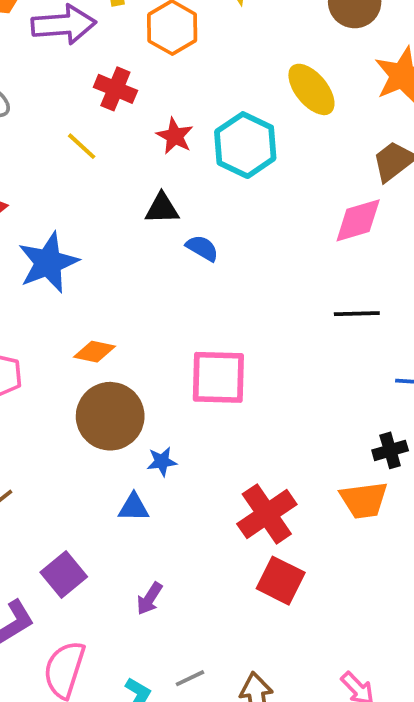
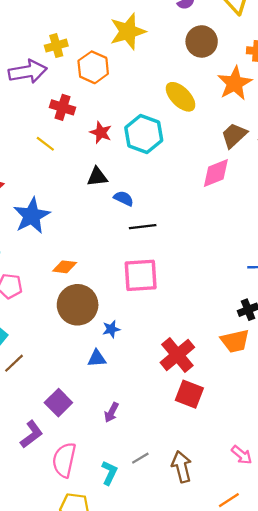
black line: (357, 314) -> (143, 227), moved

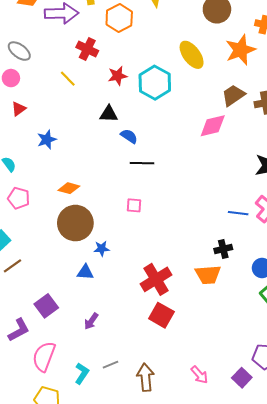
red star: (101, 132) -> (118, 76), turned 30
blue star: (32, 216) -> (47, 140), size x0.6
pink square: (141, 275) -> (134, 205), size x0.5

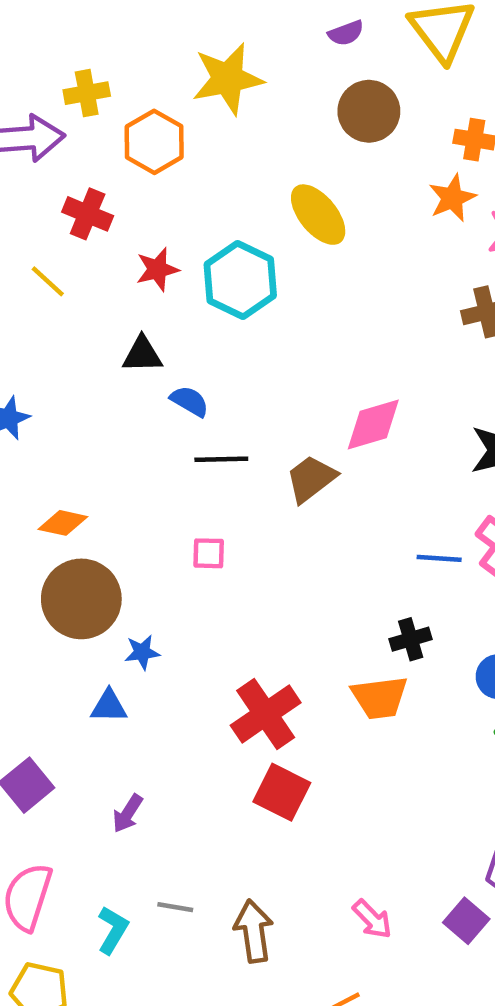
orange star: (240, 50) -> (452, 198), moved, size x0.7
brown trapezoid: (233, 95) -> (311, 479), moved
pink diamond: (213, 126) -> (373, 425), moved
gray line: (111, 365) -> (175, 907), turned 35

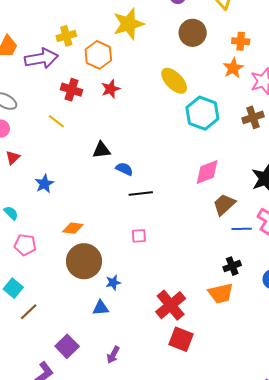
red star: (157, 269) -> (111, 89), moved
cyan hexagon: (240, 280) -> (202, 113), moved
brown trapezoid: (311, 479) -> (224, 205), moved

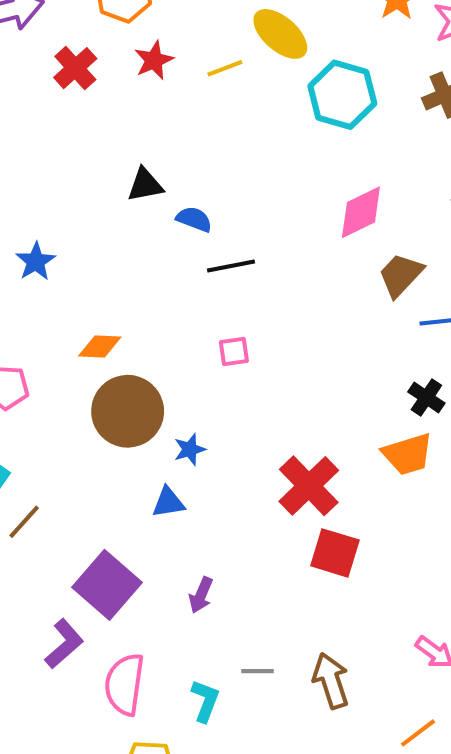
red cross: (72, 90) -> (75, 68), turned 35
yellow line: (56, 121) -> (225, 68), moved, turned -54
black cross: (232, 266) -> (426, 397), turned -30
purple square: (67, 346) -> (107, 585), size x1.4

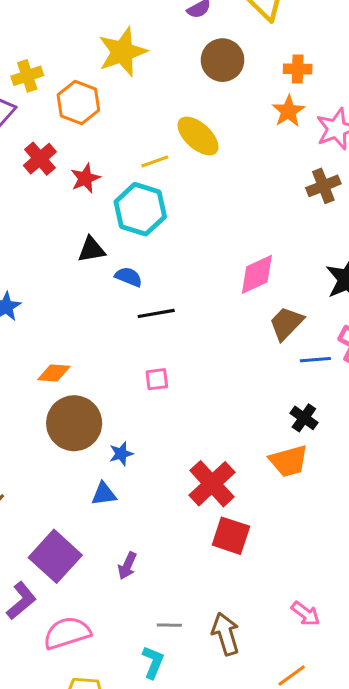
red star: (154, 60) -> (85, 178), moved
cyan hexagon: (342, 95) -> (140, 209), moved
pink semicircle: (125, 684) -> (67, 633), turned 63
cyan L-shape: (205, 701) -> (153, 662), moved

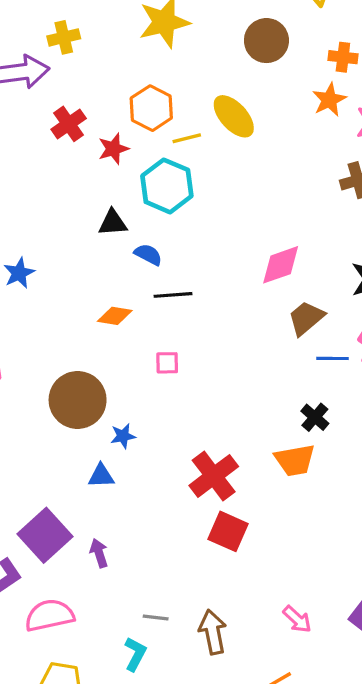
orange hexagon: (78, 103) -> (151, 108), moved
orange diamond: (54, 373) -> (115, 316), moved
purple arrow: (127, 566) -> (99, 553), moved, turned 132

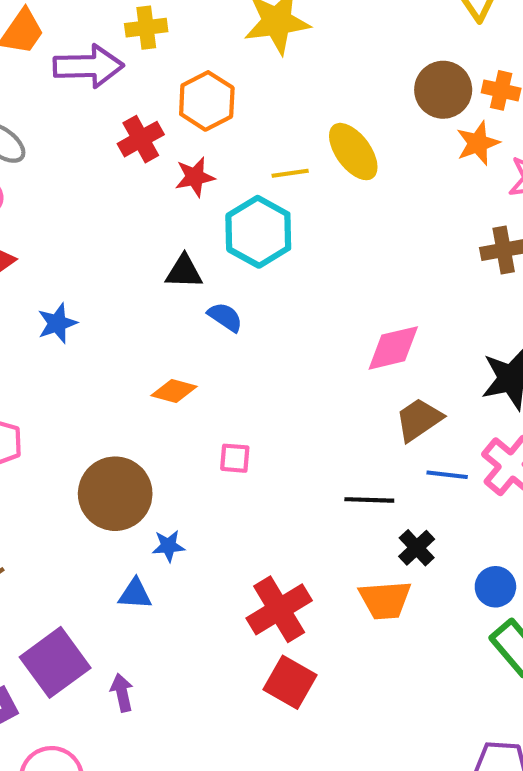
brown circle: (266, 41) -> (443, 90), moved
orange hexagon: (151, 108) -> (207, 101), moved
black line: (173, 295) -> (369, 500), moved

